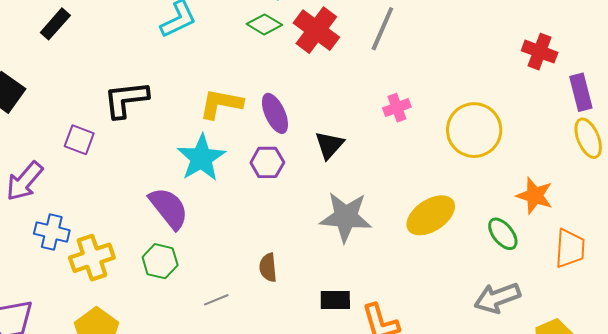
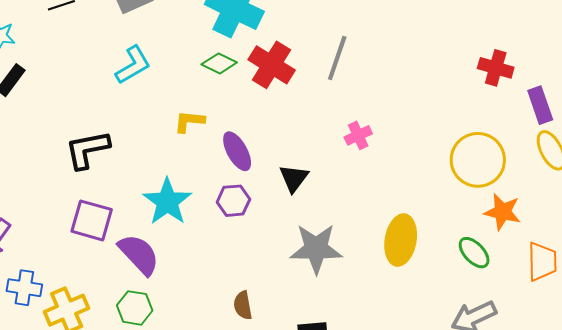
yellow L-shape: (221, 104) -> (189, 121), moved, size x0.7
yellow circle: (474, 130) -> (478, 160), moved
purple square: (79, 140) -> (92, 220), moved, size x1.4
yellow ellipse: (431, 215) -> (401, 240), turned -42

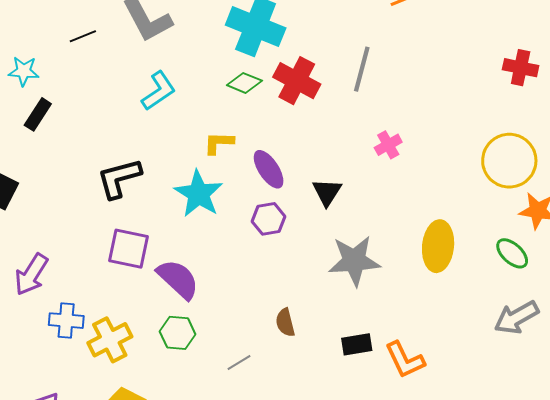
cyan star: (167, 202) -> (199, 194), moved

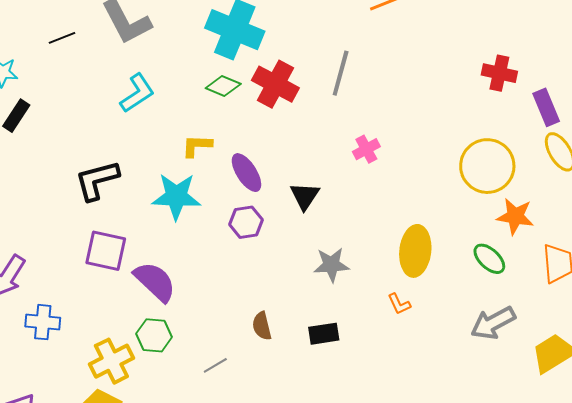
cyan star: (199, 194) -> (176, 196), turned -30
gray star: (354, 261) -> (331, 265), size x0.7
yellow cross: (110, 340) -> (111, 361), moved
black rectangle: (357, 344) -> (324, 334), moved
orange L-shape: (405, 360) -> (399, 304), moved, size x0.6

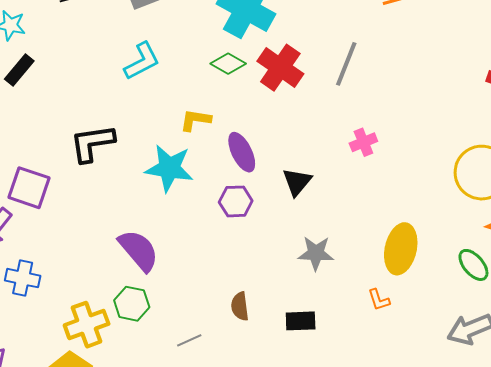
purple square: (106, 251) -> (29, 188), moved

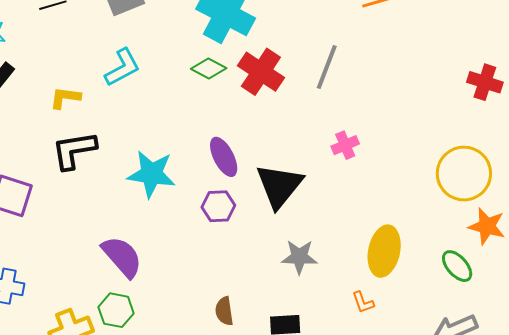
yellow L-shape: (195, 120) -> (65, 98), moved
black triangle: (297, 182) -> (279, 186), size x1.6

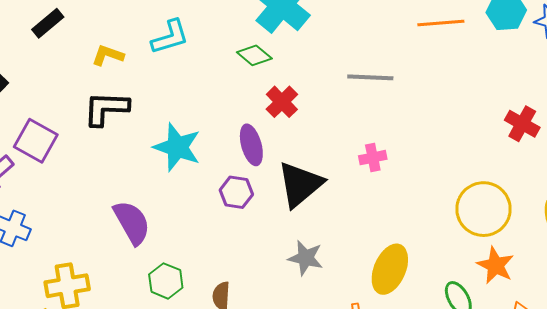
gray line: (327, 67) -> (370, 77), turned 60
red cross: (261, 72) -> (282, 102), moved, size x0.7
green hexagon: (116, 310) -> (166, 281), moved

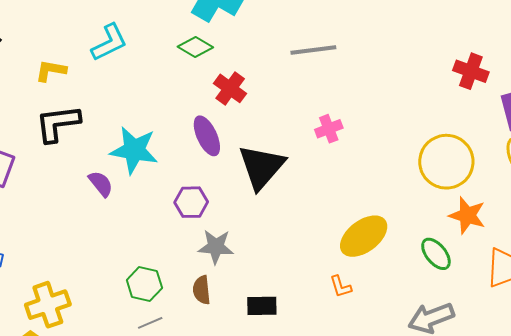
purple hexagon: (236, 192) -> (191, 202), moved
purple semicircle: (132, 222) -> (101, 184), moved, size x0.6
gray star: (306, 258) -> (216, 247), moved
yellow ellipse: (390, 269) -> (364, 236), turned 39

